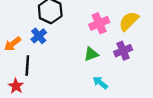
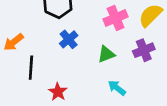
blue cross: (39, 36) -> (69, 39), moved
red star: (16, 86) -> (58, 92), moved

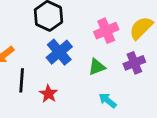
blue cross: (69, 39) -> (59, 52), size x1.4
red star: (58, 92) -> (48, 94), moved

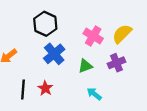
pink cross: (106, 31) -> (93, 36), turned -36
black line: (22, 80) -> (23, 89), moved

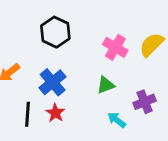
blue cross: (54, 54) -> (53, 82), moved
purple cross: (116, 63) -> (145, 102), moved

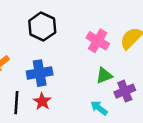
blue cross: (53, 82) -> (40, 73), turned 30
green triangle: (106, 85) -> (104, 76), moved

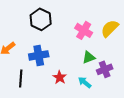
red star: (42, 101) -> (60, 77), moved

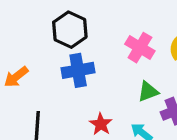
blue cross: (39, 55) -> (78, 70), moved

